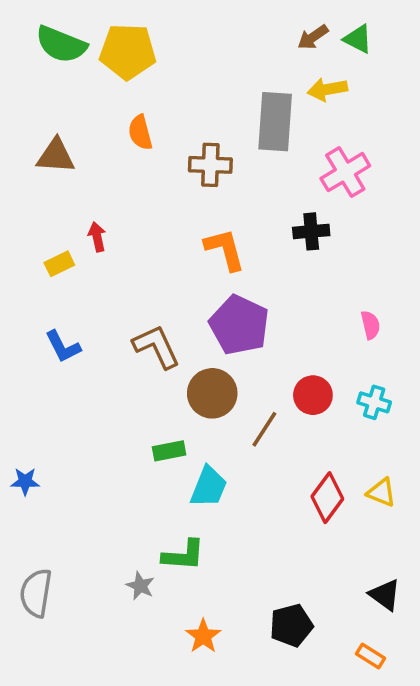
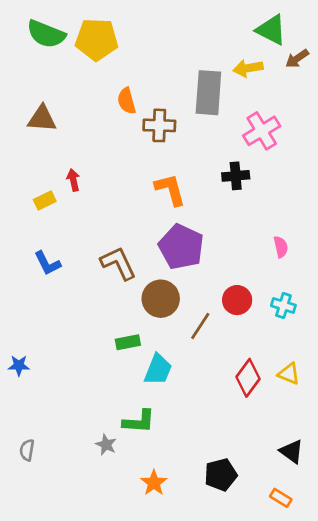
brown arrow: (313, 37) -> (297, 59), moved
green triangle: (358, 39) -> (271, 30), size x1.4
orange semicircle: (140, 133) -> (127, 101), moved
gray semicircle: (36, 593) -> (27, 450), size x0.6

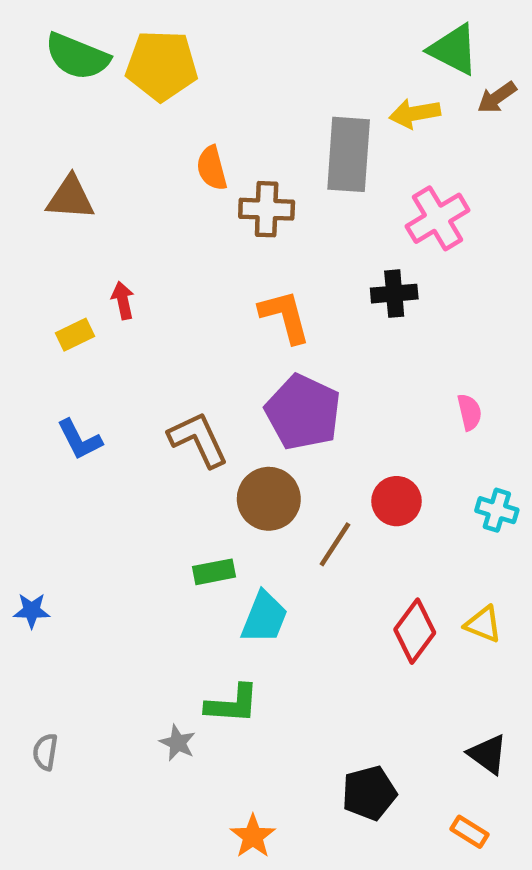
cyan cross: (283, 305) -> (497, 510), moved
orange star: (154, 483) -> (253, 836), moved

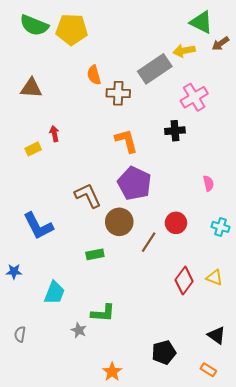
gray rectangle: (349, 154) -> (155, 69), turned 52
blue L-shape: (80, 440) -> (38, 226), moved, size x1.5
cyan trapezoid: (264, 617) -> (54, 293), moved

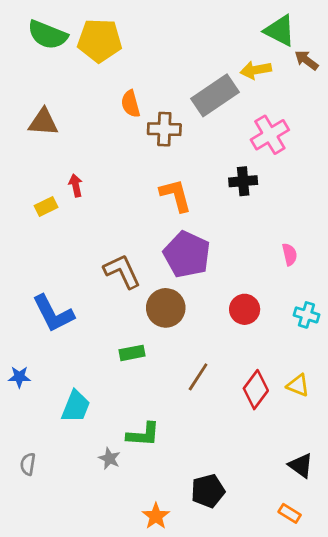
brown arrow: (221, 44) -> (306, 60), turned 72
brown line: (149, 242) -> (198, 377), moved
black pentagon: (164, 353) -> (208, 491), moved

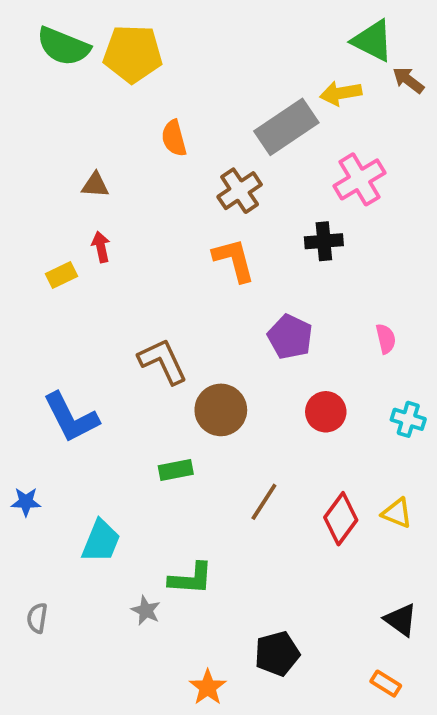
brown triangle: (43, 122) -> (95, 185), moved, size x0.7
brown cross: (164, 129) -> (240, 191), moved, turned -36
purple pentagon: (187, 254) -> (290, 337), moved, size x0.7

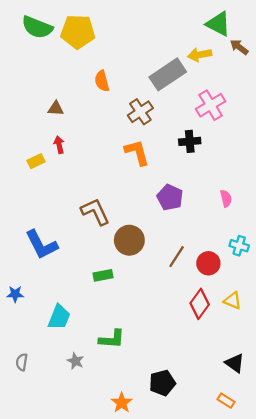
red circle: (326, 412) -> (208, 263), moved
brown line: (264, 502) -> (177, 257), moved
gray star: (146, 610) -> (76, 361), moved

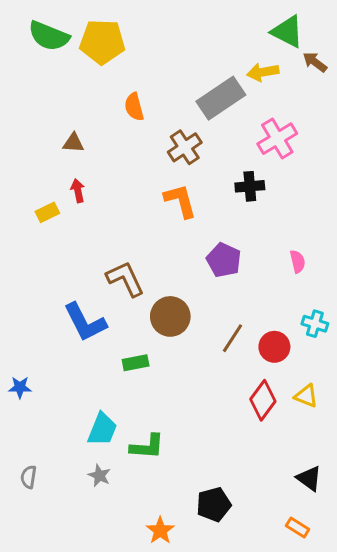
blue L-shape: (42, 245) -> (85, 322), moved
cyan trapezoid: (59, 317) -> (102, 429), moved

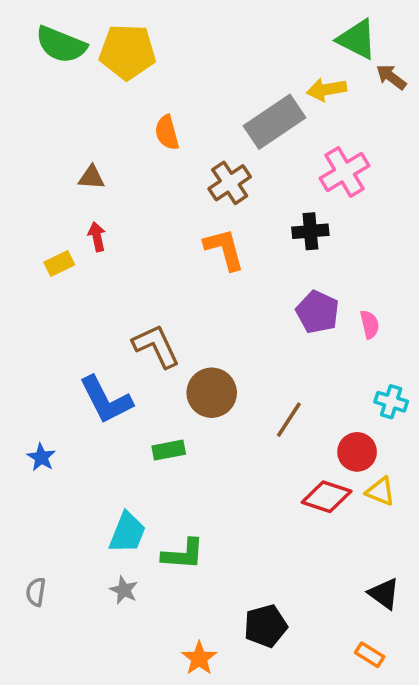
purple pentagon: (224, 260) -> (318, 312), moved
red circle: (274, 347) -> (357, 452), moved
blue star: (20, 387) -> (41, 457), moved, turned 30
red diamond: (263, 400) -> (327, 497), turned 72

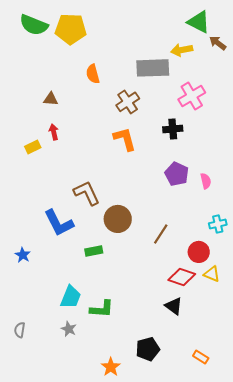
gray rectangle: (275, 122) -> (153, 68), turned 32
cyan cross: (391, 402) -> (218, 224), turned -30
black triangle: (384, 594) -> (174, 306), moved
orange rectangle: (370, 655) -> (201, 357), moved

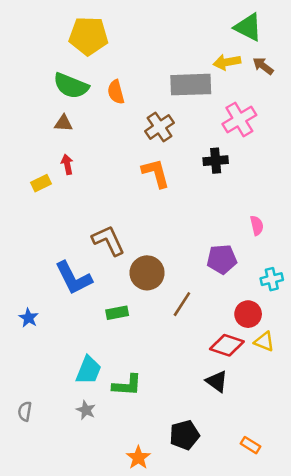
green semicircle: (34, 25) -> (71, 86), moved
brown arrow: (218, 43) -> (263, 66), moved
purple pentagon: (177, 174) -> (222, 259), moved, turned -30
brown line: (161, 234) -> (182, 304), moved

